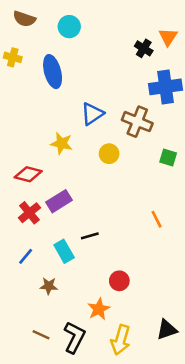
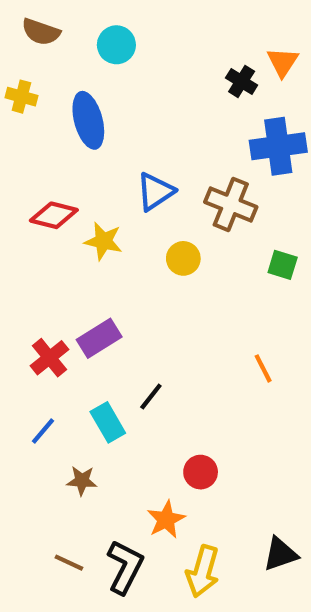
red diamond: (28, 174) -> (54, 215), moved
black line: (90, 236) -> (151, 397), turned -36

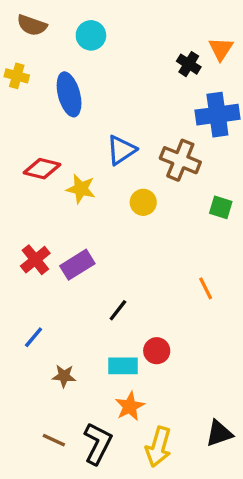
red cross: (50, 358) -> (35, 260), moved
cyan rectangle: (108, 422) -> (123, 366), moved, turned -60
red circle: (201, 472) -> (157, 351), moved

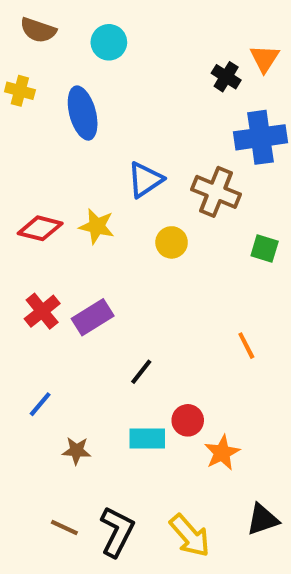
red diamond: (42, 169) -> (40, 228), moved
orange star: (130, 406) -> (222, 453), moved
yellow arrow: (158, 447) -> (190, 536), turned -57

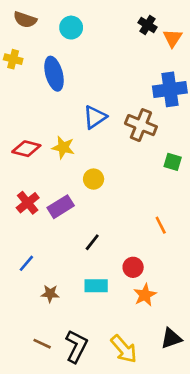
black cross: (226, 77) -> (148, 25), moved
yellow circle: (172, 242) -> (94, 179), moved
red circle: (188, 420) -> (133, 267), moved

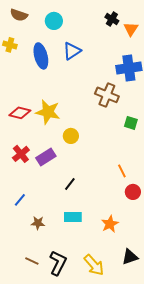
blue triangle: (95, 117) -> (72, 51), moved
yellow star: (63, 147) -> (48, 112), size x1.4
red circle: (133, 267) -> (133, 192), moved

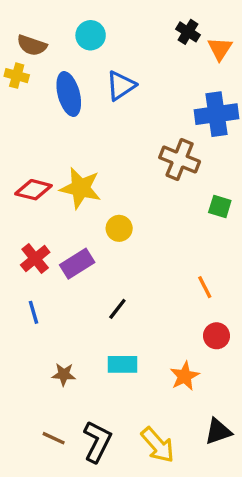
brown semicircle: (19, 15) -> (32, 45), moved
red circle: (133, 192) -> (217, 336), moved
blue line: (20, 200) -> (33, 312), moved, turned -56

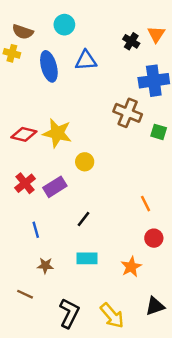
black cross: (188, 32) -> (131, 41), moved
blue triangle: (121, 86) -> (86, 60), turned 30
green square: (220, 207) -> (159, 132), moved
blue line: (33, 312) -> (36, 230), moved
brown line: (54, 438) -> (25, 294), moved

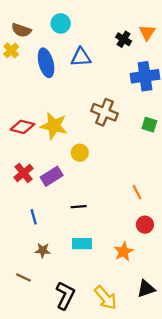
yellow cross: (12, 53) -> (11, 50), turned 32
brown cross: (128, 113) -> (104, 112), moved
black line: (83, 219) -> (79, 207), turned 48

